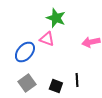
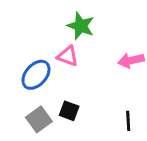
black line: (77, 80) -> (128, 121), moved
black square: (56, 86) -> (69, 111), moved

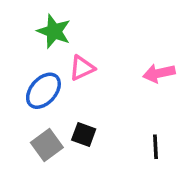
green star: (81, 26) -> (54, 31), moved
pink triangle: (68, 56) -> (82, 68), turned -45

